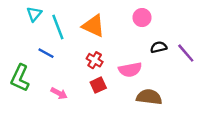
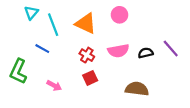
pink circle: (142, 18) -> (119, 15), moved
black semicircle: (159, 47) -> (146, 53), moved
pink semicircle: (130, 70) -> (118, 51), moved

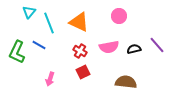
pink circle: (119, 15) -> (119, 16), moved
green L-shape: (18, 71) -> (17, 52), moved
pink arrow: (54, 86) -> (50, 79), turned 80

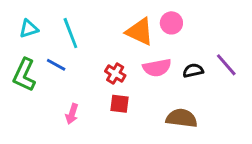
cyan triangle: (29, 12) -> (29, 29), moved, turned 32
orange triangle: (79, 22) -> (140, 32), moved
red square: (83, 72) -> (120, 104), turned 32

